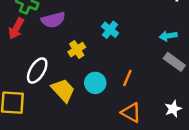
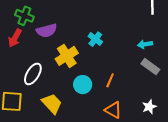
yellow cross: (77, 50) -> (67, 56), size x1.5
yellow trapezoid: (63, 90) -> (52, 104), moved

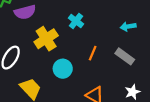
gray rectangle: (150, 67) -> (125, 56), moved
orange line: (110, 80) -> (93, 53), moved

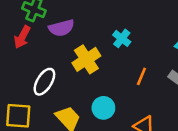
cyan circle: (63, 69) -> (103, 108), moved

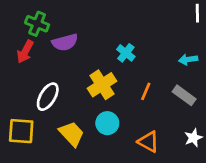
yellow cross: (86, 59) -> (102, 85), moved

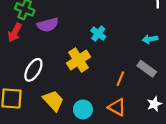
orange line: (146, 91) -> (120, 79), moved
cyan circle: (107, 123) -> (83, 109), moved

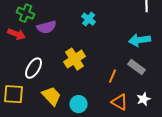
red arrow: (15, 32) -> (17, 34), turned -96
cyan cross: (98, 34) -> (89, 19), moved
cyan arrow: (150, 39) -> (140, 40), size x1.5
orange triangle: (117, 107) -> (120, 102), moved

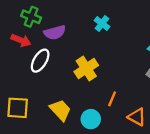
white ellipse: (34, 68) -> (40, 61), moved
orange line: (113, 76) -> (112, 99), moved

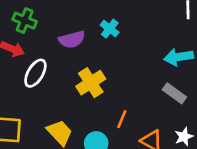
purple semicircle: (55, 32) -> (72, 39), moved

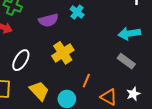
white ellipse: (35, 73) -> (21, 60), moved

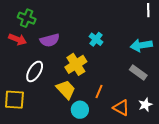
cyan cross: (77, 12) -> (96, 39), moved
purple semicircle: (48, 20) -> (50, 40), moved
yellow trapezoid: (39, 91) -> (66, 90), moved

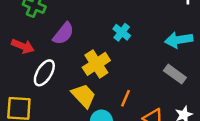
red arrow: (17, 39) -> (23, 46), moved
purple semicircle: (50, 40) -> (63, 34), turned -36

